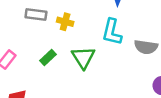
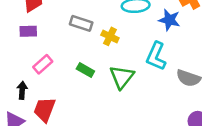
green rectangle: (48, 57) -> (85, 70), turned 63

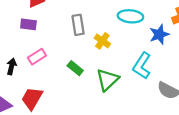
blue star: (169, 20) -> (159, 34), turned 30
gray rectangle: (81, 23) -> (78, 25), turned 54
black arrow: (22, 90) -> (12, 66), moved

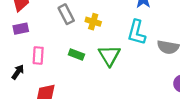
pink rectangle: (37, 57) -> (38, 55), turned -36
black arrow: (12, 66) -> (18, 72), turned 40

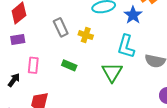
green triangle: (109, 56) -> (112, 72), moved

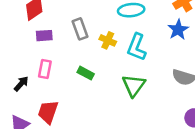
blue star: (133, 15) -> (178, 30), moved
purple rectangle: (18, 40) -> (44, 36), moved
cyan L-shape: (126, 46) -> (137, 47), moved

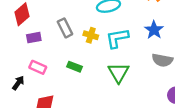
blue star: (178, 30) -> (154, 30), moved
cyan L-shape: (137, 47) -> (117, 38), turned 65
pink rectangle: (45, 69) -> (38, 67), turned -70

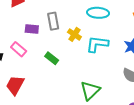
purple rectangle: (34, 38) -> (32, 29), moved
green triangle: (119, 73) -> (90, 91), moved

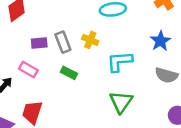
gray rectangle: (53, 21) -> (63, 42), moved
cyan L-shape: (97, 44) -> (120, 61), moved

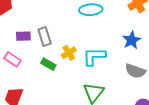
yellow cross: (90, 40) -> (69, 53), moved, turned 32

